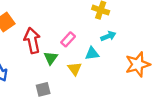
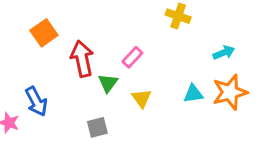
cyan arrow: (108, 36) -> (224, 53), moved
cyan triangle: (92, 54) -> (193, 94), moved

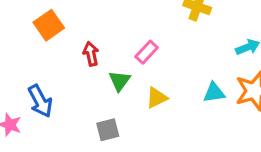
red arrow: (82, 59) -> (91, 54), size x0.6
yellow triangle: (142, 98) -> (157, 98), turned 40

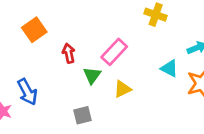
pink rectangle: (147, 52) -> (114, 52), size x1.4
cyan triangle: (214, 93) -> (169, 68), moved, turned 36

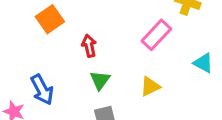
pink rectangle: (114, 52) -> (156, 35), moved
green triangle: (92, 75) -> (100, 80), moved

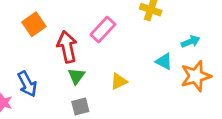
pink rectangle: (156, 35) -> (103, 30), moved
red arrow: (89, 46) -> (67, 47), size x1.6

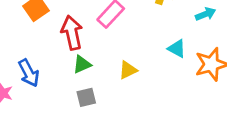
cyan arrow: (190, 42) -> (206, 14), moved
green triangle: (76, 76) -> (82, 64), turned 30

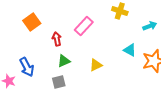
red arrow: (72, 33) -> (57, 39), size x0.6
gray square: (86, 97) -> (59, 82), moved

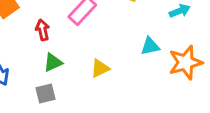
cyan triangle: (130, 50) -> (150, 46), turned -40

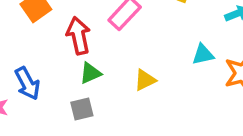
red arrow: (43, 30) -> (78, 36), size x1.5

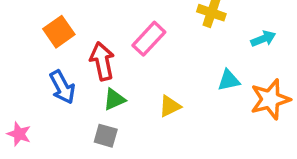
blue arrow: (27, 83) -> (62, 87), moved
gray square: (82, 109) -> (106, 136), turned 30

